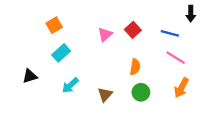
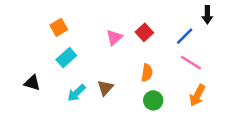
blue line: (170, 33) -> (185, 36), turned -60
black triangle: (30, 76) -> (32, 83), turned 35
brown triangle: (105, 95) -> (105, 88), moved

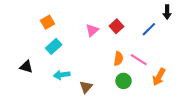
pink line: (191, 63) -> (139, 60), moved
brown triangle: (105, 88) -> (86, 87), moved
cyan arrow: (76, 93) -> (62, 75), turned 35

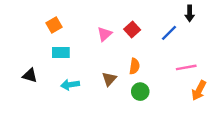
cyan rectangle: (54, 46) -> (61, 52), turned 42
pink line: (139, 60) -> (186, 67), moved, turned -42
orange arrow: (159, 77) -> (199, 90), moved
brown triangle: (86, 87) -> (109, 79), moved

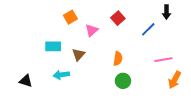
orange square: (54, 25) -> (70, 17), moved
red square: (132, 29) -> (118, 18), moved
black triangle: (30, 75) -> (26, 81), moved
brown triangle: (109, 79) -> (78, 55), moved

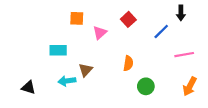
orange square: (70, 17) -> (77, 18), turned 32
brown triangle: (78, 55) -> (86, 70), moved
pink line: (163, 60) -> (184, 55), moved
green circle: (123, 81) -> (146, 86), moved

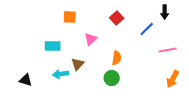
pink triangle: (100, 33) -> (91, 39), moved
green circle: (146, 86) -> (112, 78), moved

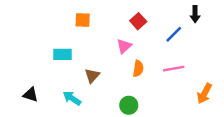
pink triangle: (91, 39) -> (124, 46), moved
pink line: (168, 50) -> (174, 69), moved
cyan arrow: (61, 74) -> (72, 98), moved, turned 42
green circle: (112, 78) -> (129, 105), moved

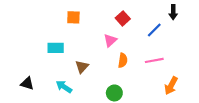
orange arrow: (205, 93) -> (171, 86), moved

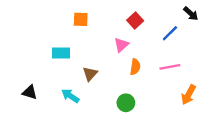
black arrow: (173, 12) -> (191, 14), turned -48

